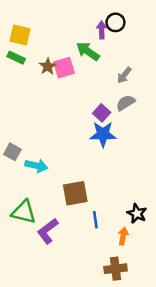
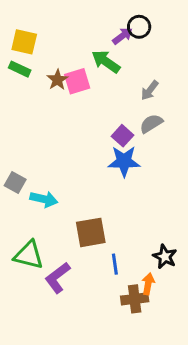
purple arrow: (102, 30) -> (122, 36), turned 54
brown cross: (115, 269) -> (135, 299), moved

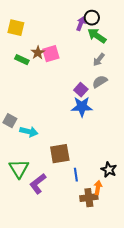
purple arrow: (122, 36) -> (81, 24), turned -32
green arrow: (106, 62) -> (97, 36), moved
green rectangle: (20, 69) -> (22, 60), moved
green triangle: (29, 255) -> (19, 169), turned 45

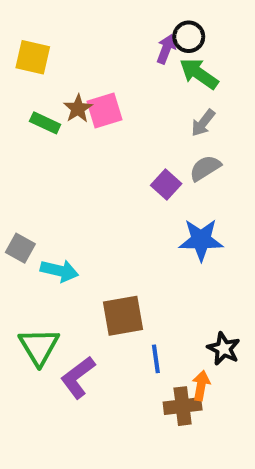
blue star: (82, 107) -> (201, 240), moved

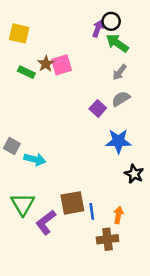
brown square: (123, 316) -> (72, 203), moved
black star: (224, 349) -> (134, 174), moved
orange arrow: (201, 386) -> (118, 215), moved

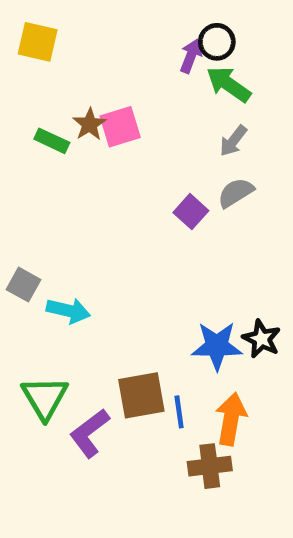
yellow square: (19, 33) -> (38, 42), moved
blue star: (118, 141) -> (217, 346), moved
orange arrow: (118, 215) -> (231, 419), size x1.5

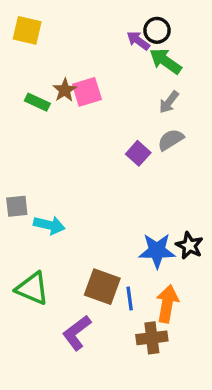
purple arrow: (191, 56) -> (138, 41), turned -75
gray square: (24, 285) -> (17, 206), turned -35
brown square: (141, 395) -> (102, 287), turned 30
green triangle: (45, 398) -> (32, 288), turned -36
purple L-shape: (90, 433) -> (77, 333), moved

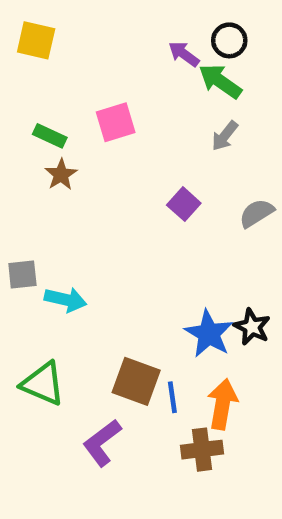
black circle: (157, 30) -> (229, 40), moved
brown star: (65, 90) -> (61, 175), moved
gray semicircle: (171, 140) -> (257, 213), moved
blue star: (157, 251) -> (209, 334), turned 30

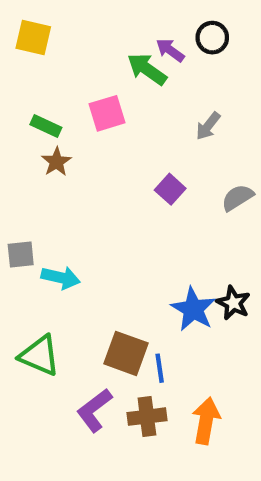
green arrow: (220, 81) -> (147, 69), moved
orange arrow: (222, 404) -> (206, 421), moved
brown cross: (202, 450) -> (147, 417), moved

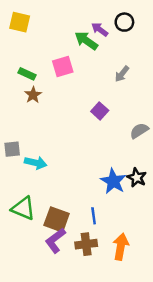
gray semicircle: (238, 198) -> (139, 131), moved
brown square: (126, 353) -> (57, 219), moved

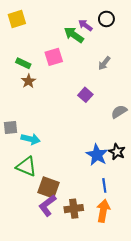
yellow square: (20, 22) -> (17, 19), turned -30
green triangle: (23, 208) -> (26, 166), moved
blue line: (94, 216) -> (104, 185), moved

